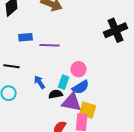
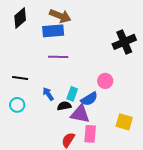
blue rectangle: (26, 37) -> (53, 31), moved, size x1.5
pink circle: (79, 69) -> (105, 81), moved
yellow square: (88, 110) -> (124, 122), moved

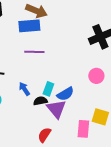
pink circle: (105, 81) -> (96, 76), moved
purple triangle: (80, 114) -> (56, 109), turned 40
pink rectangle: (90, 134) -> (83, 129), moved

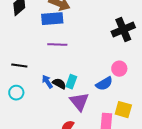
blue semicircle: (65, 94) -> (104, 84), moved
black semicircle: (40, 101) -> (59, 84), moved, turned 40

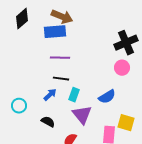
black line: (19, 66) -> (61, 79), moved
pink circle: (119, 69) -> (122, 68), moved
blue arrow: (47, 82) -> (50, 95), turned 80
black semicircle: (59, 84) -> (48, 122), moved

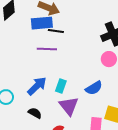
black line: (61, 79) -> (56, 31), moved
blue arrow: (50, 95) -> (37, 86), size x1.5

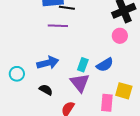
blue arrow: (37, 86) -> (48, 63), turned 30
cyan rectangle: (61, 86) -> (83, 65), moved

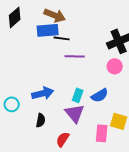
purple line: (58, 26) -> (75, 56), moved
black semicircle: (46, 90) -> (41, 120), turned 72

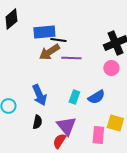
brown arrow: (55, 15) -> (49, 52), moved, turned 125
blue arrow: (43, 93) -> (39, 95), turned 80
purple triangle: (75, 113) -> (66, 126), moved

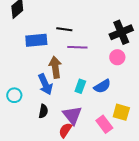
blue rectangle: (44, 32) -> (36, 40), moved
brown arrow: (49, 52) -> (55, 67), moved, turned 115
pink rectangle: (98, 135) -> (104, 124), turned -42

